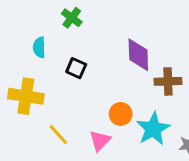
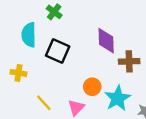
cyan semicircle: (39, 47) -> (29, 35), size x1.5
black square: (76, 68) -> (58, 51), size x1.5
yellow cross: (26, 96) -> (18, 73), size x0.6

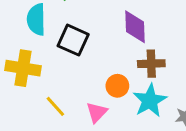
brown cross: (129, 61) -> (151, 64), moved
yellow cross: (18, 73) -> (23, 68), size x1.6

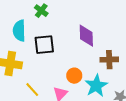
black square: (73, 40) -> (44, 45), turned -30
brown cross: (151, 64) -> (109, 60), moved

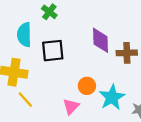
brown cross: (109, 60) -> (127, 53), moved
yellow line: (32, 90) -> (25, 100), moved

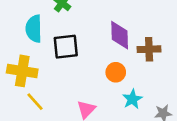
orange circle: (87, 86) -> (116, 72), moved
cyan star: (112, 97) -> (132, 99), size x0.7

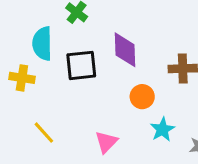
purple diamond: (120, 35) -> (125, 50), moved
yellow cross: (22, 71) -> (22, 78), moved, size x0.7

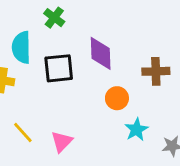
pink triangle: (106, 142) -> (62, 142), moved

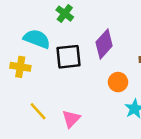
cyan semicircle: (21, 47) -> (37, 39), turned 112
purple diamond: (101, 53) -> (104, 44), turned 44

